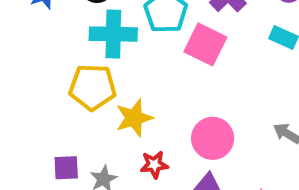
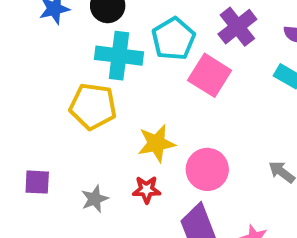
yellow star: (134, 118) -> (156, 143), moved
purple square: (66, 168) -> (37, 182), moved

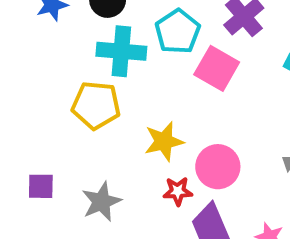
red star: (147, 190) -> (178, 191), moved
gray star: (95, 199) -> (101, 202), size x1.4

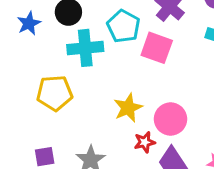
yellow pentagon: (96, 105) -> (55, 93), moved

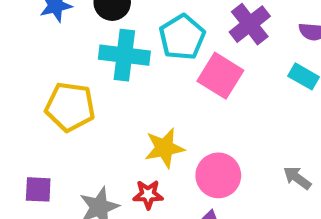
red star: (145, 142) -> (148, 194), moved

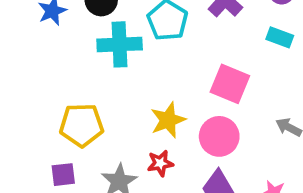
pink square: (220, 76) -> (230, 84), moved
yellow pentagon: (70, 107) -> (82, 125), moved

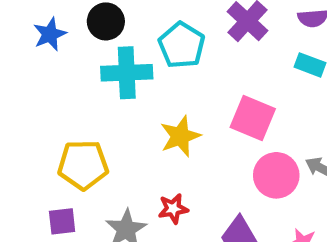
yellow star: (168, 120) -> (180, 136), moved
pink circle: (219, 136) -> (276, 175), moved

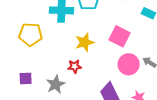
yellow pentagon: (83, 165) -> (30, 34), moved
red star: (173, 209) -> (75, 66), moved

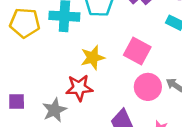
yellow pentagon: (30, 34) -> (25, 23), moved
red star: (75, 66) -> (79, 88), size x1.5

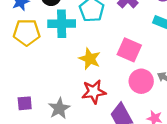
yellow star: (93, 58) -> (90, 59), turned -30
red star: (79, 88) -> (94, 92), moved

